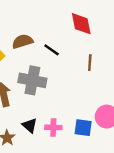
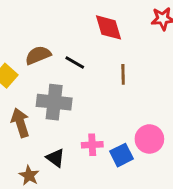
pink cross: (53, 127) -> (92, 145), moved
blue square: (83, 128) -> (122, 155), turned -30

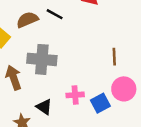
black line: (75, 63) -> (55, 14), moved
brown line: (123, 74) -> (114, 57), moved

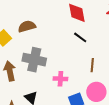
black line: (55, 14) -> (80, 37), moved
pink cross: (75, 95) -> (60, 79), moved

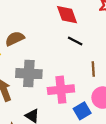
pink cross: (60, 79) -> (61, 90), size x1.6

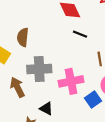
brown semicircle: (15, 39) -> (23, 37), turned -54

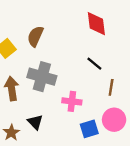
black line: (80, 34) -> (94, 64), moved
pink cross: (71, 81) -> (72, 101), size x0.7

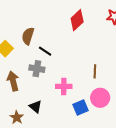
red diamond: (96, 24) -> (77, 20), turned 60
black line: (94, 64) -> (45, 51), moved
gray cross: (42, 77) -> (37, 69), size x0.7

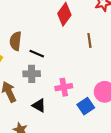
brown line: (95, 71) -> (89, 40), moved
black triangle: (35, 107) -> (39, 106), moved

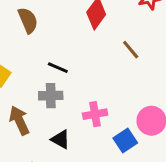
brown line: (89, 40) -> (131, 50), turned -32
brown semicircle: (16, 41) -> (28, 20), moved, turned 150

